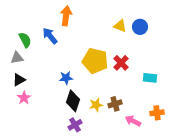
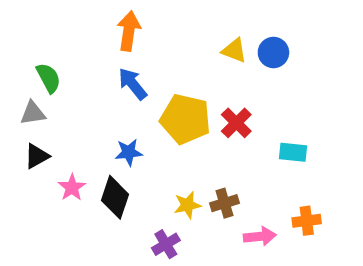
blue arrow: (50, 36) -> (133, 84), moved
pink star: (24, 98) -> (72, 187), moved
black diamond: (73, 101) -> (115, 197), moved
pink arrow: (133, 121) -> (260, 236), turned 147
purple cross: (75, 125) -> (166, 244), moved

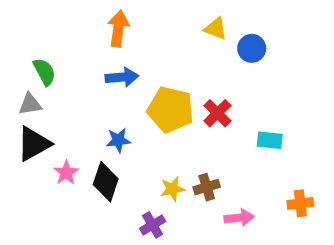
yellow triangle: (234, 51) -> (216, 29), moved
blue arrow: (133, 84) -> (122, 77), turned 124
black triangle: (37, 156) -> (34, 144), size x1.5
orange cross: (307, 221) -> (300, 203), moved

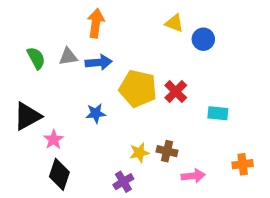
gray triangle: (30, 104) -> (68, 57), moved
black diamond: (106, 182) -> (59, 174), moved
brown cross: (207, 187) -> (167, 151), turned 30

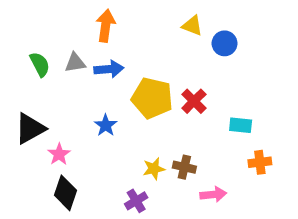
blue star: (96, 113) -> (106, 125), turned -30
orange cross: (243, 164) -> (260, 162), moved

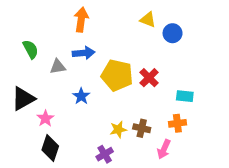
gray triangle: (75, 63) -> (58, 67), moved
orange cross: (260, 162) -> (177, 123), moved
pink arrow: (213, 194) -> (164, 149), turned 120

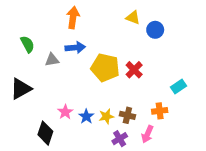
blue star: (81, 96) -> (86, 116), moved
cyan rectangle: (185, 96) -> (179, 86), moved, turned -40
pink star: (45, 118) -> (65, 112), moved
purple cross: (105, 154) -> (120, 139), moved

